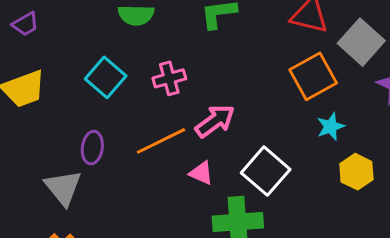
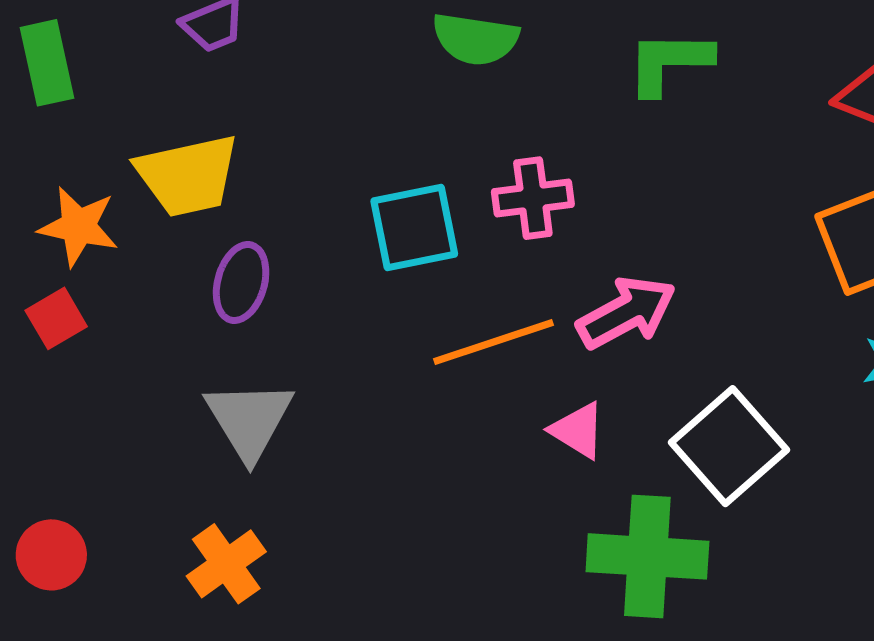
cyan square: (106, 77) -> (414, 228), moved, turned 30
purple ellipse: (92, 148) -> (241, 283), moved

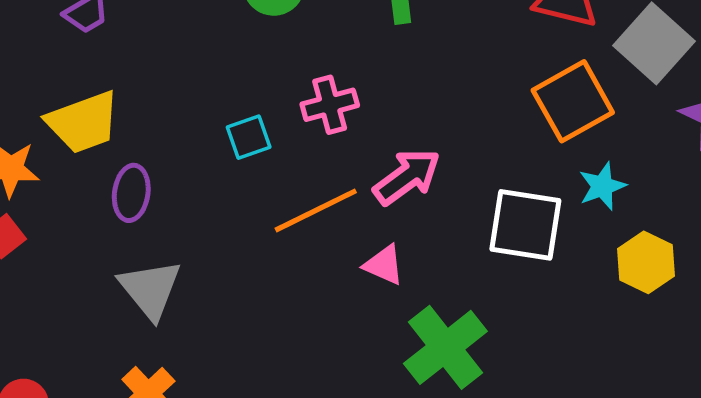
cyan square: (414, 228) -> (249, 137), size x0.7
white square: (729, 446) -> (525, 225), moved, turned -32
green cross: (647, 556) -> (445, 347), turned -34

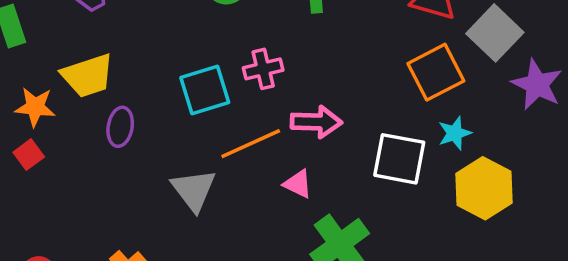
cyan square: (249, 137) -> (205, 90), size x1.6
pink arrow: (407, 177) -> (316, 122), turned 36
yellow hexagon: (646, 262) -> (484, 188), size x1.4
gray triangle: (150, 289) -> (194, 190), moved

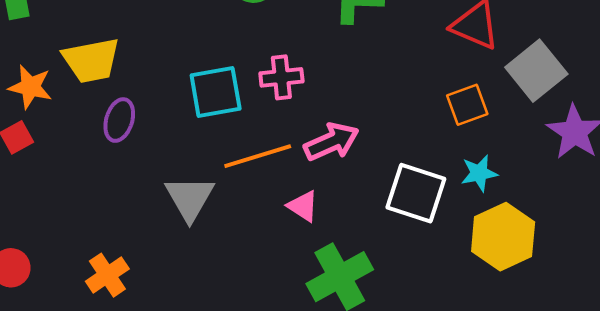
orange square: (436, 72) -> (467, 105), size x0.7
pink arrow: (316, 122) -> (331, 142), turned -33

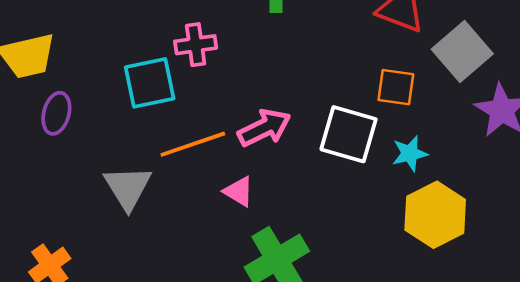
pink cross: (281, 77) -> (196, 45), moved
orange square: (467, 105) -> (396, 87), turned 30
white square: (416, 193) -> (349, 134), moved

